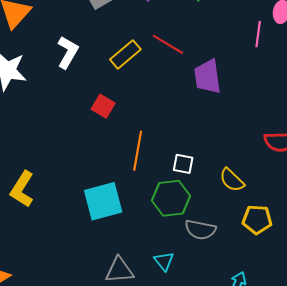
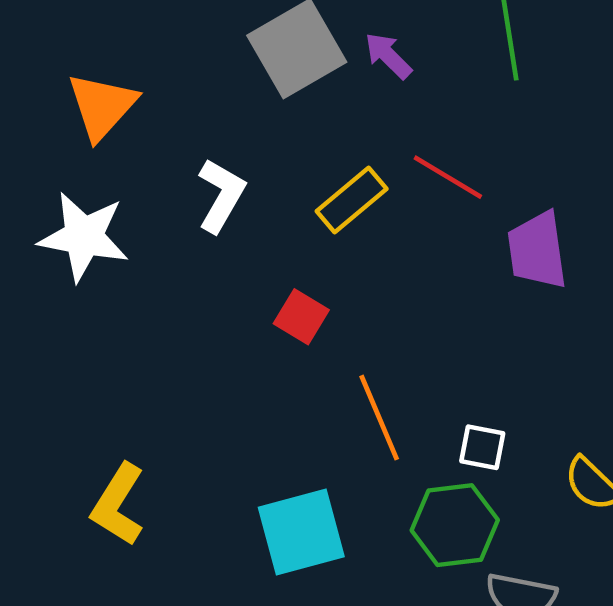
orange line: (138, 151) -> (379, 418), turned -33

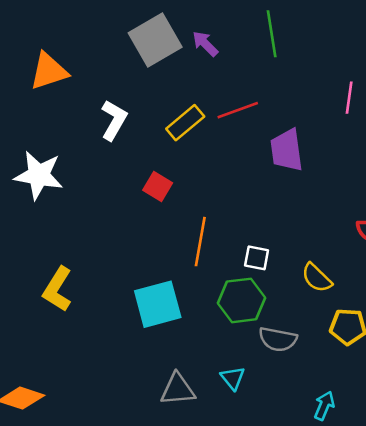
orange triangle: (102, 106) -> (49, 71), turned 30
red line: (448, 177) -> (238, 110), turned -51
white star: (84, 237) -> (39, 175), moved
orange line: (379, 418) -> (200, 242), turned 33

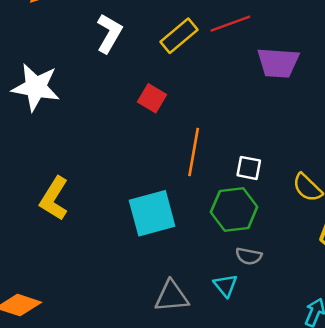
purple trapezoid: (287, 150) -> (278, 63), turned -78
gray semicircle: (278, 339) -> (249, 256), moved, size x0.7

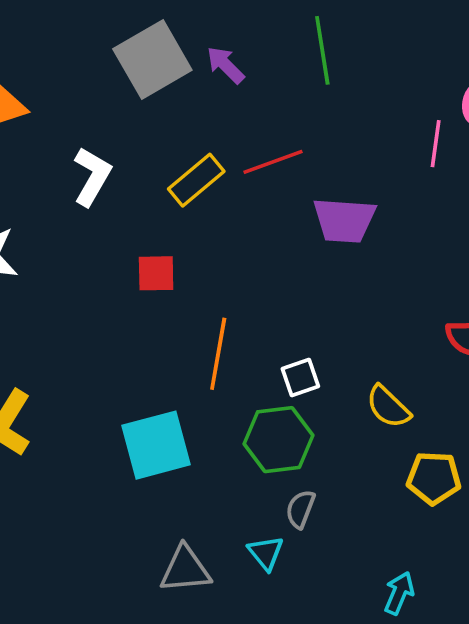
red square: (152, 98) -> (156, 273), turned -32
white square: (249, 168) -> (300, 377), turned -30
gray semicircle: (249, 256) -> (300, 509), turned 100

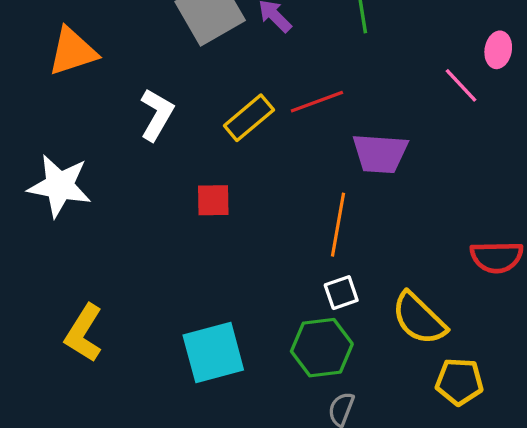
pink line: (436, 144) -> (461, 85), turned -51
orange line: (218, 354) -> (338, 225), moved
yellow semicircle: (388, 407) -> (419, 319), size x1.4

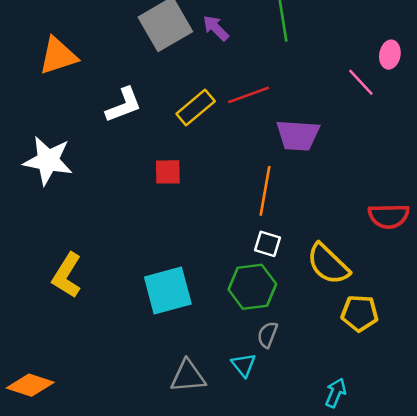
white L-shape: (157, 115) -> (124, 105), turned 39
white square: (341, 293) -> (268, 244), turned 36

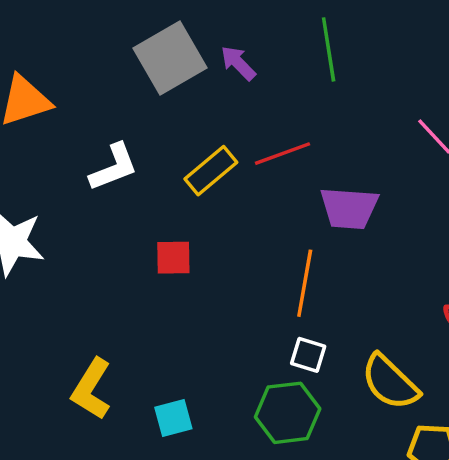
yellow L-shape: (67, 275) -> (91, 389), moved
cyan square: (168, 291) -> (173, 418), size x0.6

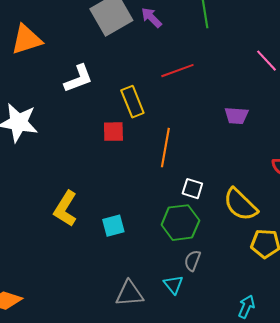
yellow rectangle: (211, 171) -> (132, 102), moved, turned -72
purple trapezoid: (349, 208) -> (236, 116), moved, size x0.7
orange line: (305, 283) -> (165, 148), moved

